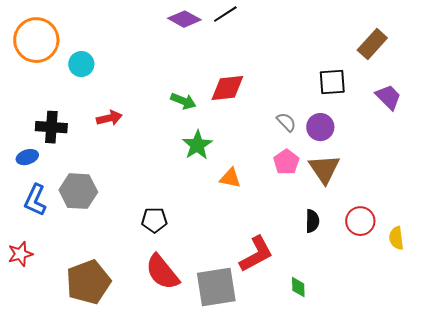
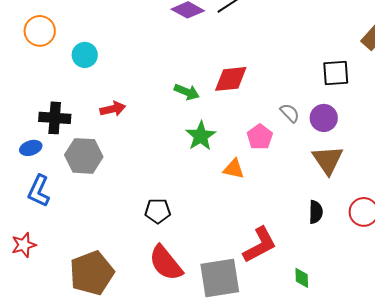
orange circle: (36, 40) -> (40, 31), size x0.7
pink pentagon: (286, 162) -> (260, 137), moved
gray hexagon: (78, 191) -> (84, 156), moved

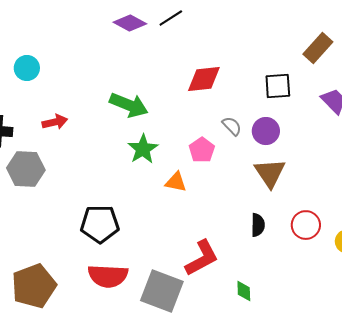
red diamond: (231, 79) -> (204, 79), moved
green arrow: (187, 92) -> (129, 105), size x1.5
black pentagon: (158, 211) -> (100, 224), size x1.5
red semicircle: (166, 263) -> (108, 276), turned -48
gray square: (220, 278) -> (162, 291), turned 30

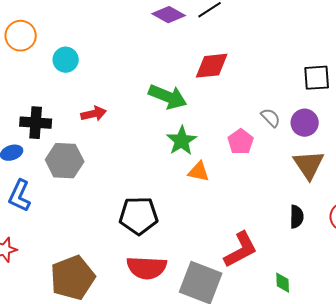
red diamond: (204, 79) -> (212, 66), moved
orange triangle: (176, 182) -> (199, 172), moved

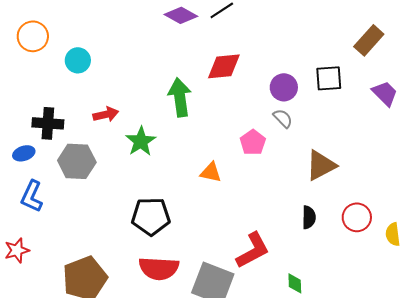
green arrow: (168, 97) -> (180, 97), turned -120
purple circle: (305, 123) -> (284, 87), moved
green star: (182, 141) -> (141, 141), moved
brown triangle: (309, 165) -> (321, 165), turned 36

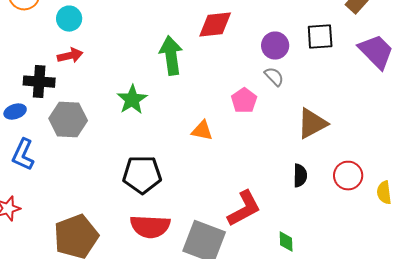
purple trapezoid: (385, 93) -> (376, 52), size x1.4
red arrow: (106, 114) -> (70, 56), moved

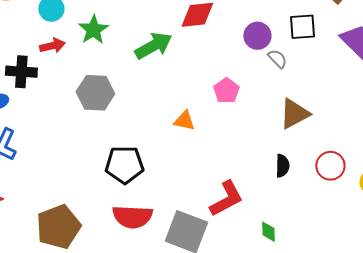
green arrow: (171, 56) -> (153, 46), turned 69
gray semicircle: (274, 77) -> (277, 59), moved
green star: (132, 100) -> (93, 30), moved
gray hexagon: (68, 120) -> (95, 93), moved

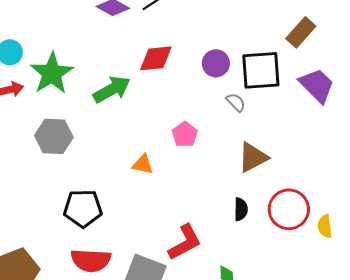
black square: (302, 27) -> (261, 70), size x1.5
green star: (93, 30) -> (52, 73), size x1.4
purple circle: (257, 36) -> (216, 63), moved
red circle: (330, 166) -> (289, 209), size x1.4

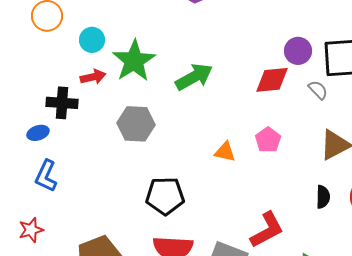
red diamond: (156, 58) -> (272, 80), moved
pink pentagon: (185, 134) -> (268, 140), moved

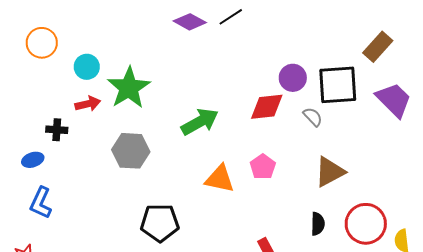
green arrow: (194, 77) -> (200, 122), moved
black cross: (62, 103) -> (57, 130), size x0.7
orange triangle: (225, 152) -> (220, 179), size x1.4

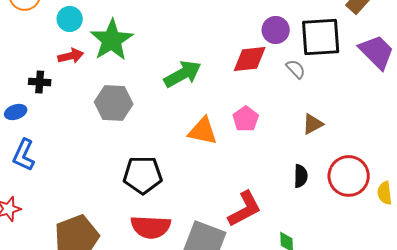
brown triangle: (330, 172) -> (313, 124), size x0.7

